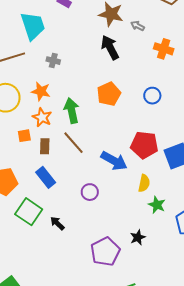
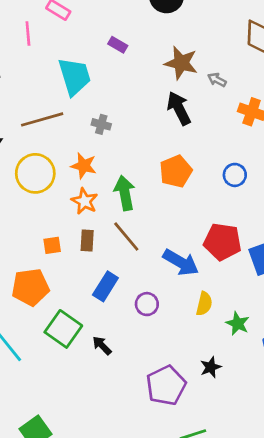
orange square: (24, 136) -> (52, 245), moved
blue rectangle: (46, 177) -> (105, 286), moved, turned 70
yellow semicircle: (144, 183) -> (204, 304), moved

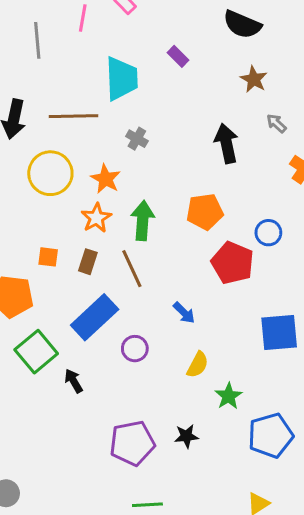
brown star: (181, 63) -> (254, 79), moved, size x0.7
red pentagon: (222, 242) -> (232, 263), moved
blue arrow: (181, 262) -> (184, 313), size x0.6
blue rectangle: (105, 286) -> (95, 317), size x1.4

